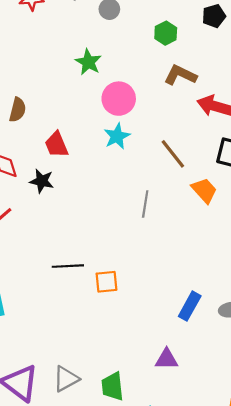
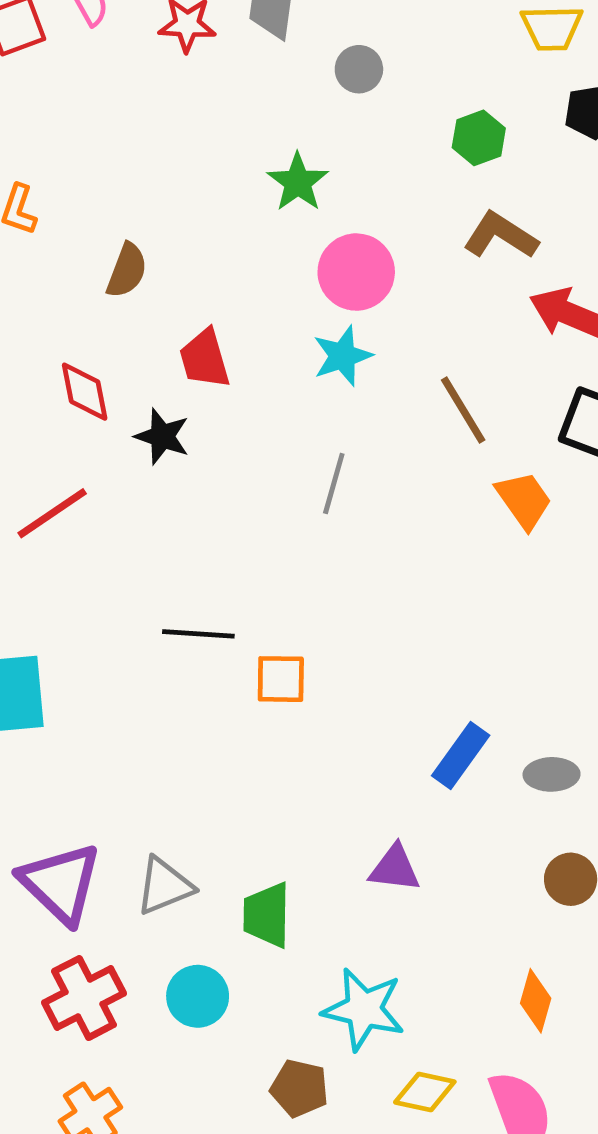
gray line: (145, 204) -> (334, 484), moved

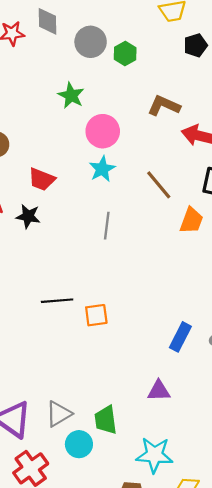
gray circle: (359, 69) -> (91, 42), size x1.5
green hexagon: (479, 138) -> (125, 53), moved
red trapezoid: (205, 359) -> (42, 179), turned -44
orange trapezoid: (524, 500) -> (191, 220), turned 64
cyan circle: (198, 996) -> (79, 444), moved

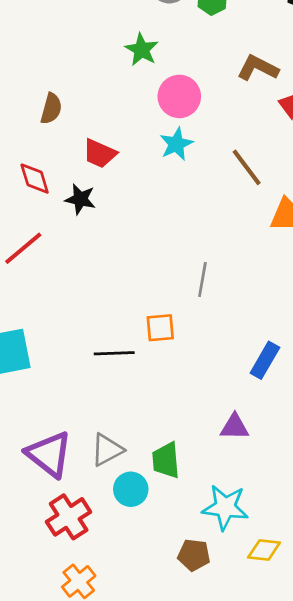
gray line: (107, 226) -> (202, 280), moved
black line: (57, 301) -> (114, 353), moved

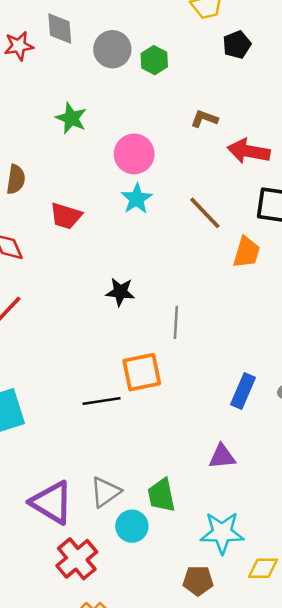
green star: (142, 50) -> (71, 118), moved
brown L-shape: (258, 68) -> (204, 119), size x0.7
black star: (80, 199) -> (120, 292), moved
orange square: (160, 328) -> (142, 372), size x1.4

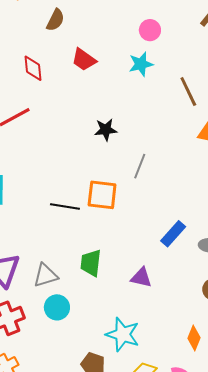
pink circle: (134, 154) -> (150, 30), size x0.7
black star: (120, 292) -> (106, 130), turned -30
green trapezoid: (161, 495) -> (91, 263), moved

